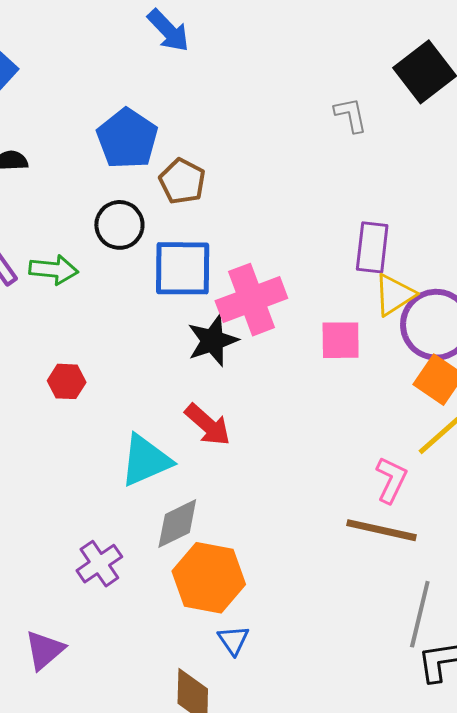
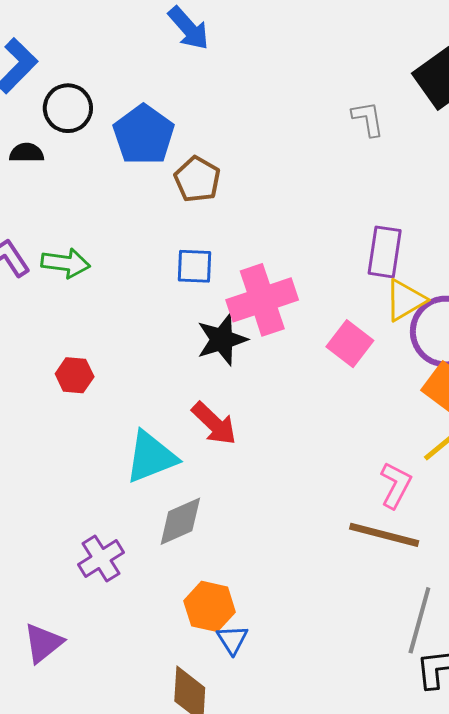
black circle: (119, 225) -> (68, 108), moved
blue square: (183, 268) -> (195, 266), size x0.6
pink square: (341, 340) -> (350, 344), turned 36
orange hexagon: (209, 578) -> (210, 606), moved, size x0.7

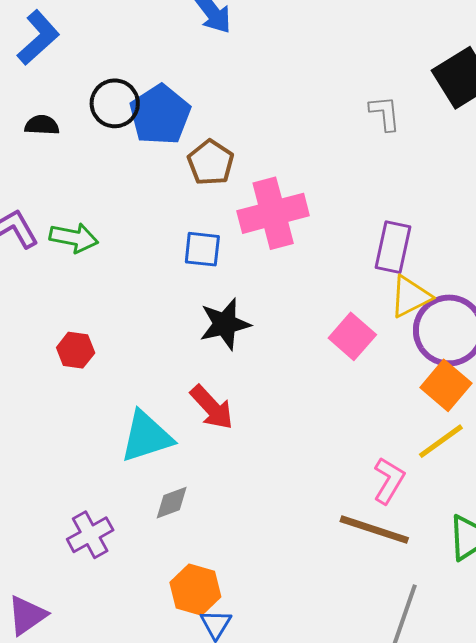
black circle: (68, 108) -> (115, 103), moved
pink cross: (262, 300) -> (273, 213), moved
gray diamond: (180, 521) -> (172, 503), size x0.7

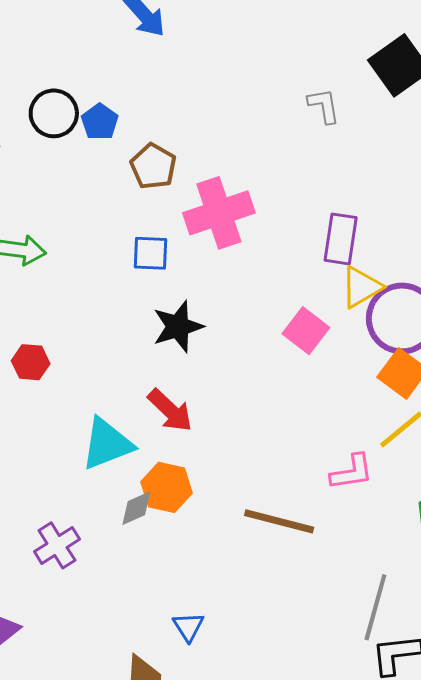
blue pentagon: (160, 115) -> (100, 122), size x0.6
pink L-shape: (389, 480) -> (352, 472), turned 54
brown line: (374, 530) -> (279, 521), moved
orange hexagon: (195, 590) -> (167, 487), moved

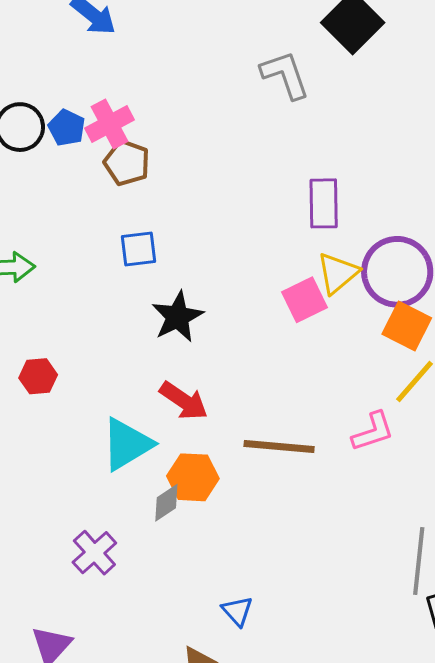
gray L-shape: (324, 106) -> (285, 75), size x1.4
pink cross: (219, 213) -> (110, 124), moved, size x0.7
yellow triangle: (361, 287) -> (338, 273), moved
pink square: (306, 331) -> (304, 300), turned 36
brown line: (279, 521) -> (279, 446), moved

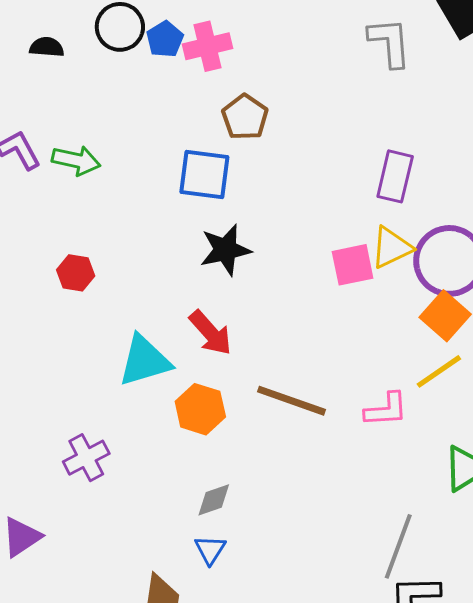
brown pentagon: (127, 163) -> (245, 117), moved
blue square: (138, 249) -> (204, 175), size x1.4
gray diamond: (166, 503) -> (214, 500), moved

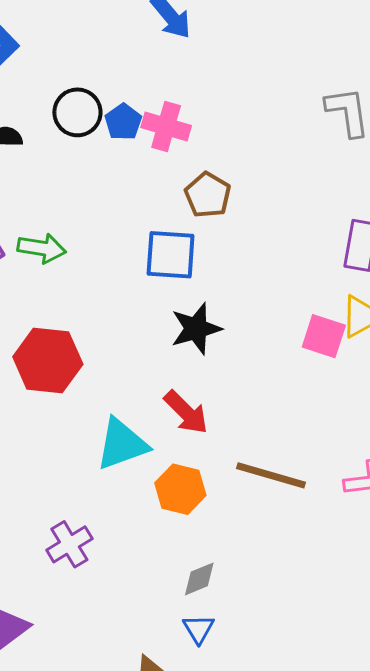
pink cross: (207, 46) -> (166, 126), turned 33
pink square: (353, 265) -> (324, 336), turned 33
red hexagon: (76, 273) -> (48, 361), size x1.8

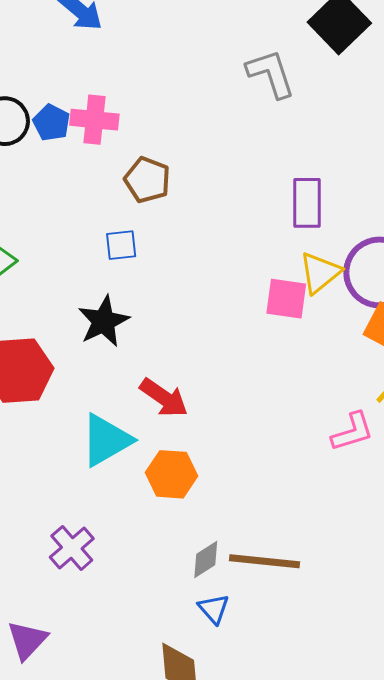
blue square: (171, 255) -> (121, 245), size x0.6
black star: (196, 329) -> (104, 321), moved
brown line: (271, 475) -> (265, 561), moved

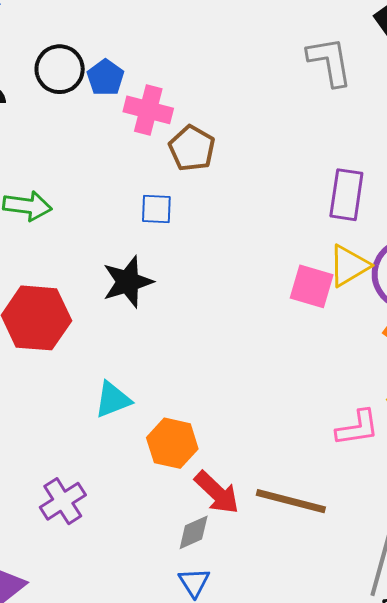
pink cross: (94, 120) -> (148, 110), moved
red arrow: (164, 398) -> (217, 493), moved
cyan triangle: (106, 440) -> (113, 400), size x0.7
brown line: (265, 561) -> (291, 501), moved

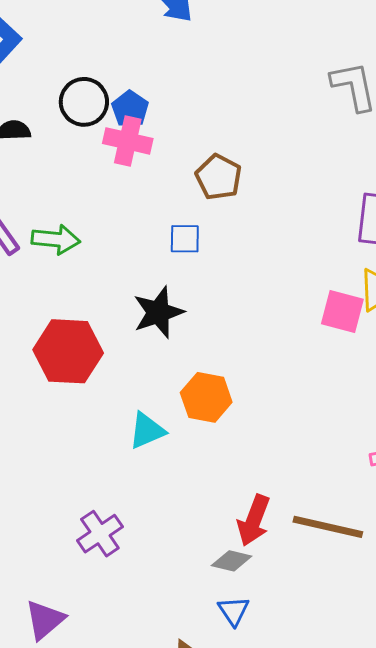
pink cross: (148, 110) -> (128, 141), moved
orange hexagon: (172, 443) -> (206, 397), moved
red arrow: (217, 493) -> (254, 520), turned 69
gray diamond: (194, 532) -> (232, 561), turned 39

